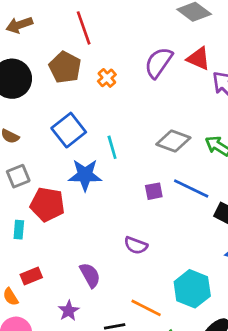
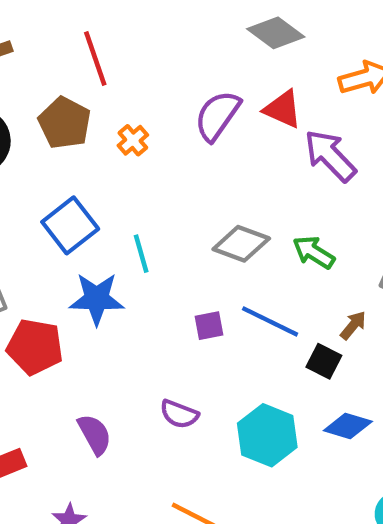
purple semicircle: (90, 275) -> (95, 434), moved
cyan hexagon: (192, 289) -> (267, 435), moved

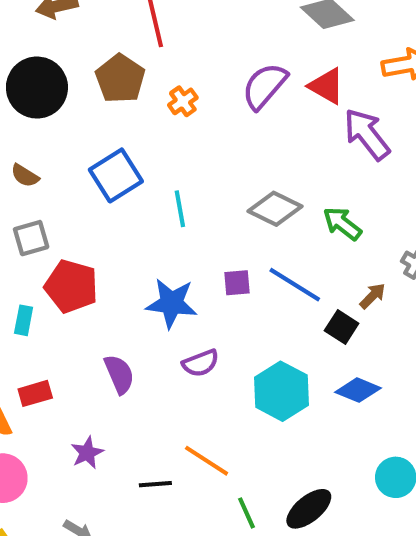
blue star: (97, 299) -> (172, 303), moved
purple semicircle: (179, 414) -> (201, 363), turned -48

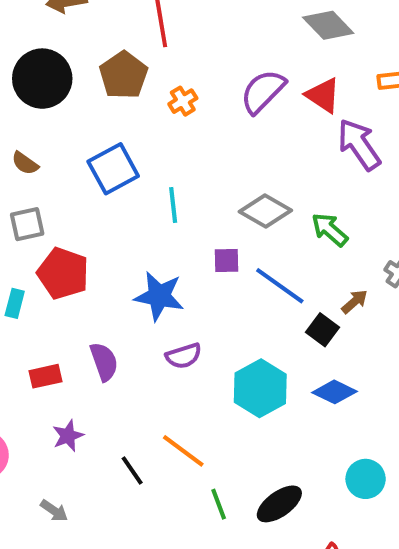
purple square: (237, 283) -> (226, 260), moved
red rectangle: (35, 393) -> (45, 376), moved
black line: (155, 484) -> (132, 470), turned 56

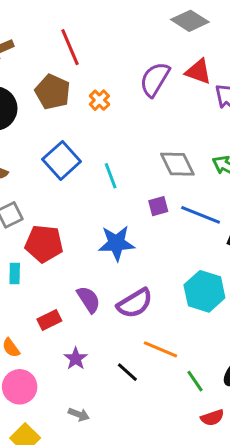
gray diamond: (265, 211) -> (177, 164), turned 48
purple semicircle: (184, 356) -> (135, 303), moved, size x1.4

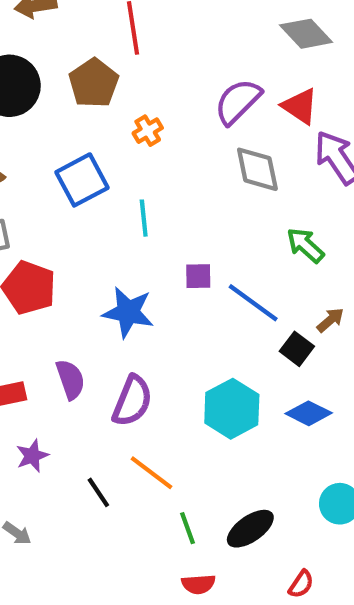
orange cross: (99, 100) -> (148, 131), moved
gray diamond: (177, 164) -> (257, 169), moved
purple semicircle: (135, 303) -> (132, 401), turned -51

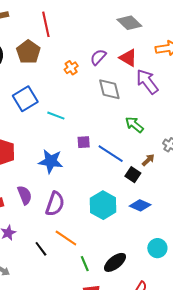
purple semicircle: (238, 102) -> (98, 57), size x0.7
orange cross: (148, 131) -> (71, 68), moved
cyan line: (144, 218) -> (56, 116), turned -60

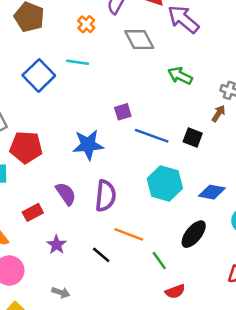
cyan line: (56, 116) -> (78, 62), moved
blue line: (111, 154) -> (152, 136), moved
brown arrow: (148, 160) -> (218, 113), moved
blue diamond: (140, 205) -> (212, 192), moved
black ellipse: (115, 262) -> (194, 234), moved

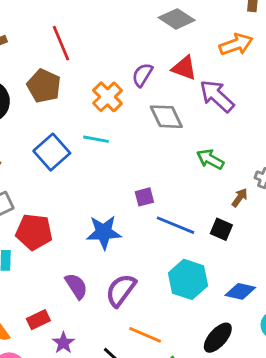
orange cross: (86, 24) -> (107, 97), size x1.5
brown arrow: (218, 113) -> (240, 198), moved
purple semicircle: (106, 196) -> (121, 290), turned -152
red rectangle: (33, 212) -> (38, 320), moved

